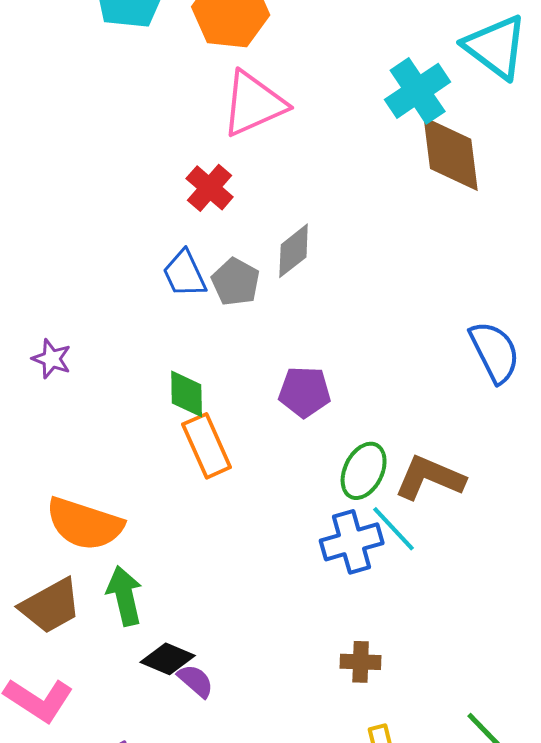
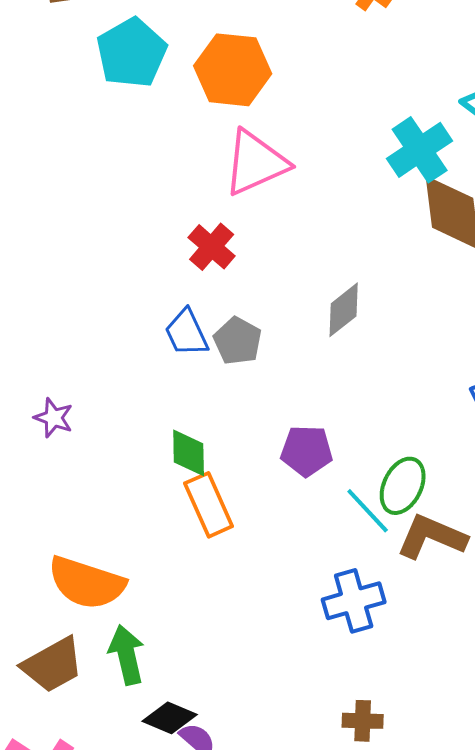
gray diamond: (294, 251) -> (344, 310), moved
green ellipse: (364, 471) -> (403, 486), moved
cyan line: (394, 529) -> (368, 511), moved

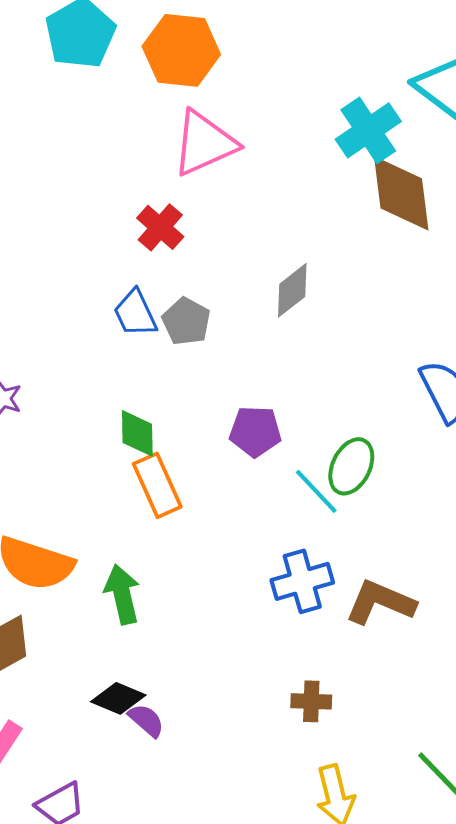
brown L-shape: (432, 537) -> (380, 602), moved
green arrow: (127, 655) -> (122, 594), moved

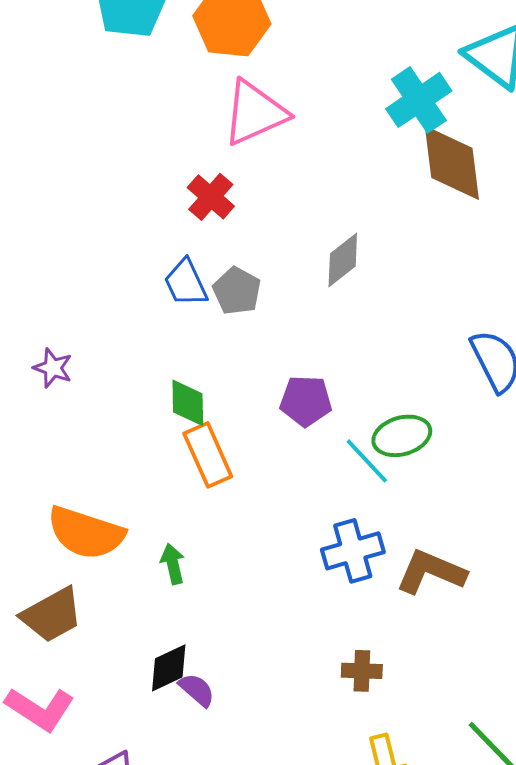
green ellipse: (351, 466) -> (402, 436), turned 48
green arrow: (122, 594) -> (173, 564), size x0.7
black diamond: (118, 698) -> (169, 668), turned -48

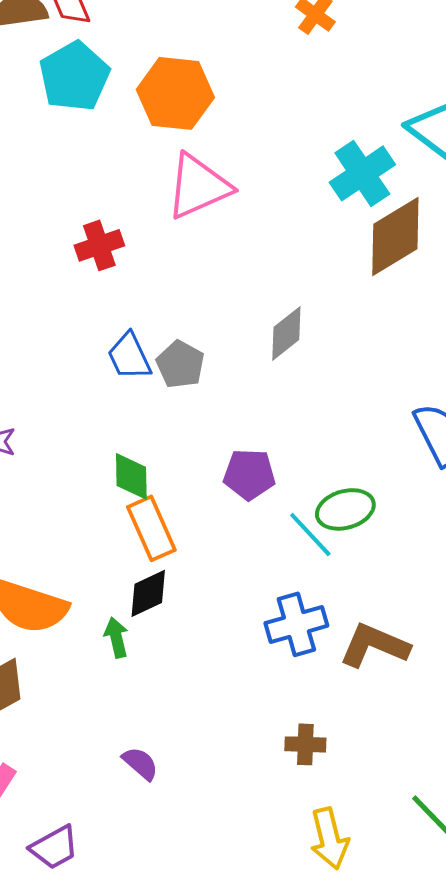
brown diamond: (452, 163) -> (395, 236), turned 66
red cross: (211, 197) -> (99, 245), moved, turned 30
black diamond: (169, 668) -> (148, 593), moved

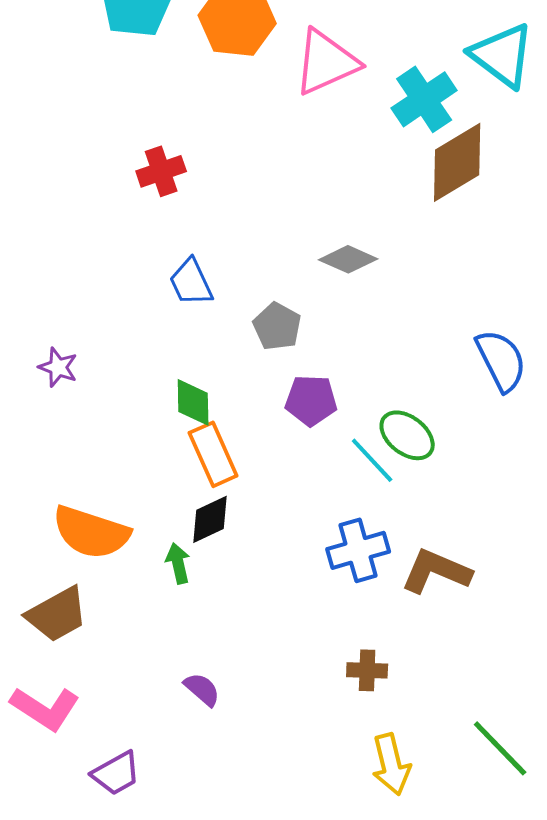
pink triangle: (198, 186) -> (326, 62), moved
gray diamond: (286, 333) -> (348, 259), turned 62
gray pentagon: (180, 364) -> (277, 326), moved
green ellipse: (345, 509) -> (407, 435), turned 54

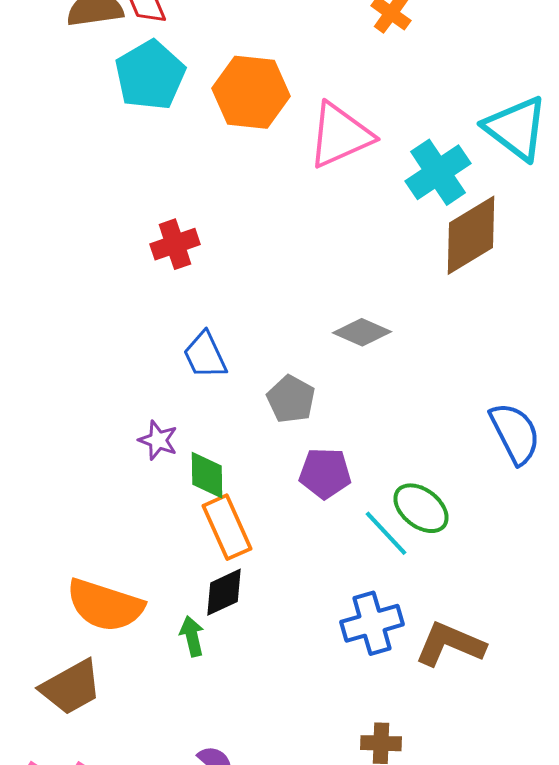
purple star: (58, 367) -> (158, 440), moved

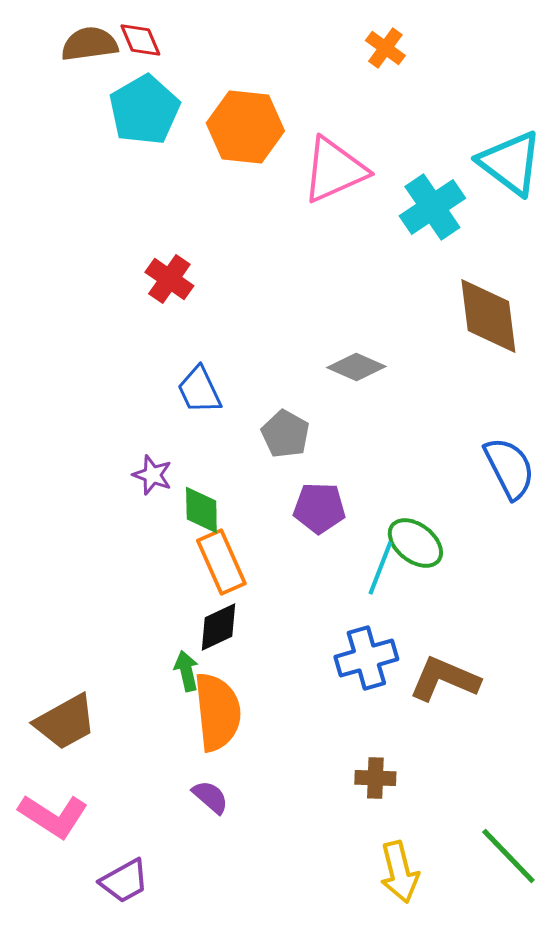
brown diamond: (471, 235) -> (488, 316), moved, turned -66
red cross: (175, 244) -> (169, 279), turned -36
cyan line: (386, 533) -> (380, 568), turned 64
orange semicircle: (105, 605) -> (217, 712), moved, turned -114

